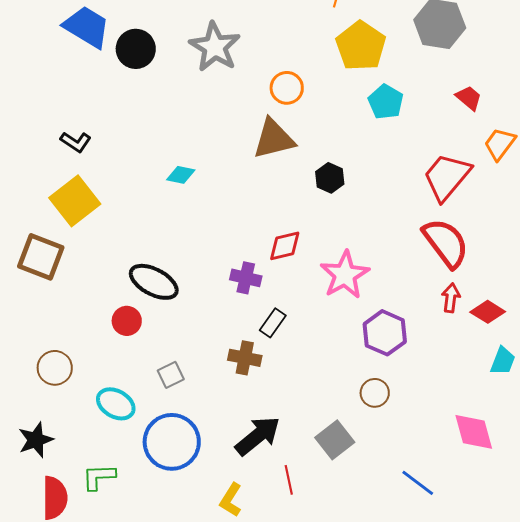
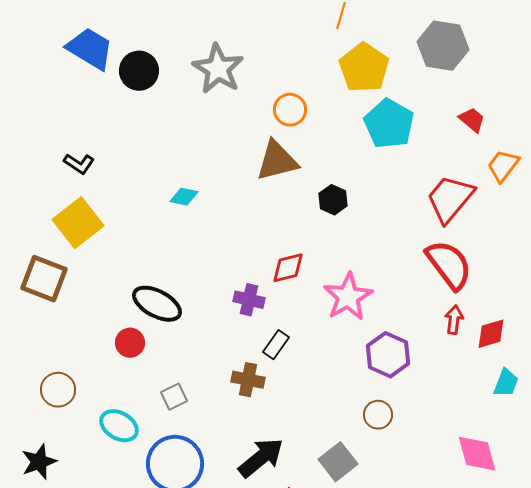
cyan pentagon: (386, 102) -> (389, 124), size x1.4
red diamond: (488, 312) -> (491, 334), turned -48

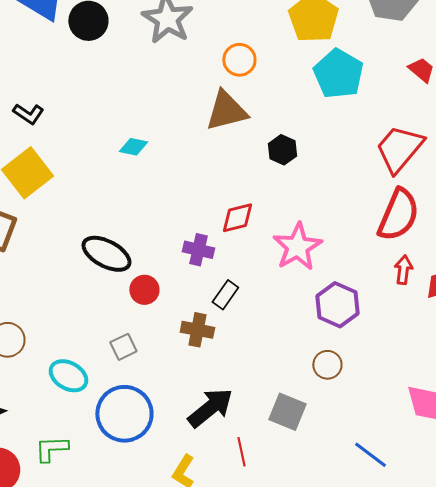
red semicircle: (449, 265) -> (398, 215), turned 60
red circle: (130, 343) -> (144, 290), moved
gray square: (338, 462) -> (287, 412), turned -30

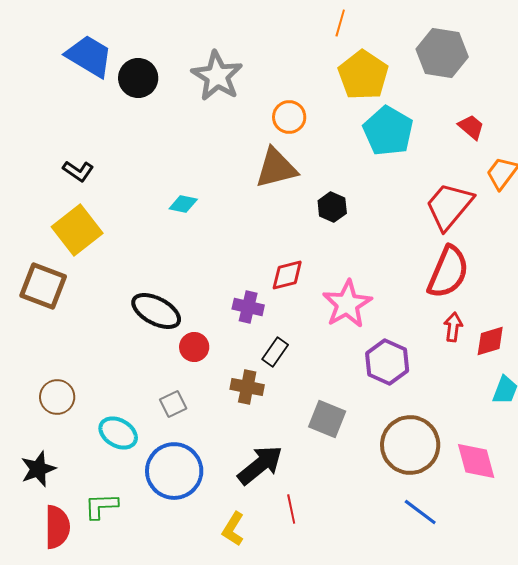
brown circle: (327, 365) -> (410, 445), moved, size x2.0
gray square: (287, 412) -> (327, 419), moved

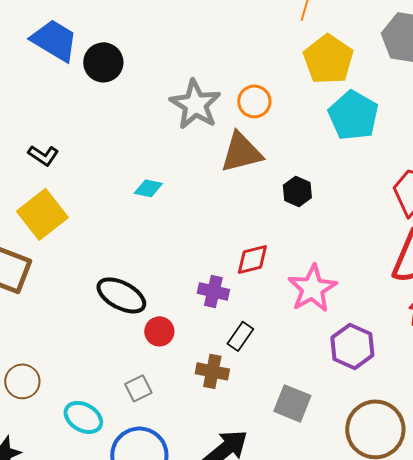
gray star: (217, 76) -> (195, 104), moved

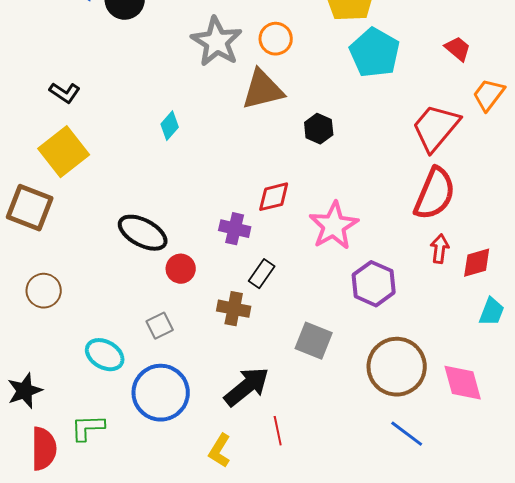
cyan diamond: (148, 188) -> (170, 126), turned -60
brown circle: (22, 381) -> (44, 291), moved

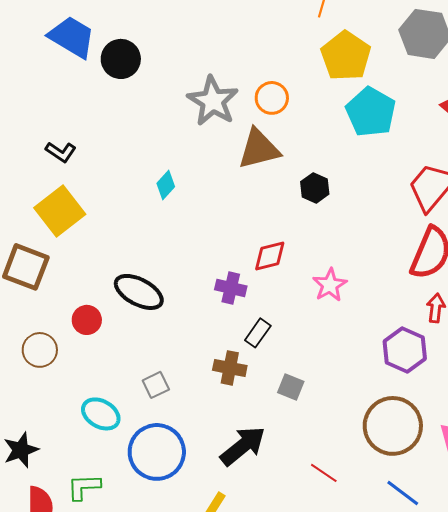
pink star: (334, 226) -> (330, 285), size x0.7
red circle: (181, 269) -> (87, 320), moved
purple hexagon: (374, 284) -> (405, 350), moved
gray square: (314, 341) -> (291, 387), moved, size x0.7
red line: (278, 431) -> (324, 473), moved, turned -44

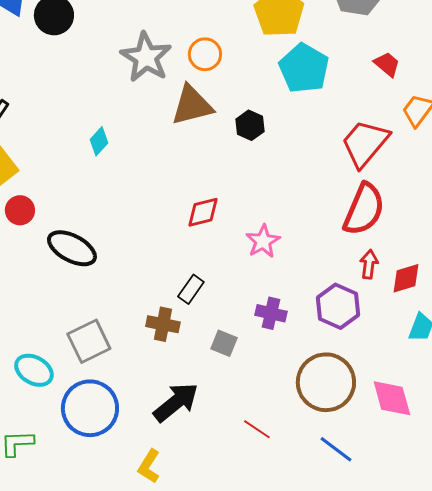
black hexagon: (315, 188) -> (250, 125), moved
purple cross: (231, 288) -> (271, 313), moved
red circle: (87, 320) -> (20, 210), moved
gray square: (156, 385) -> (89, 341), size x1.6

